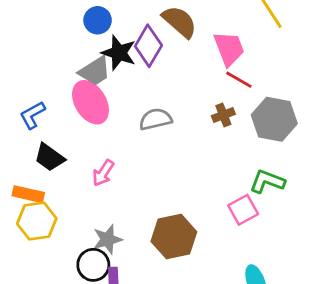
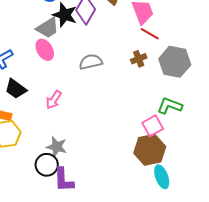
pink ellipse: (90, 102) -> (45, 50), size x0.7
brown hexagon: (174, 237) -> (150, 150), moved
gray star: (107, 239) -> (57, 147), turned 30

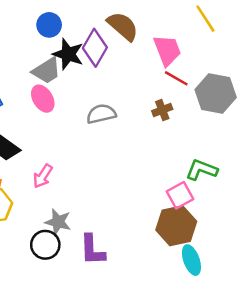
gray hexagon: (175, 62) -> (216, 94), moved
pink arrow: (54, 100) -> (43, 176), moved
purple L-shape: (64, 180) -> (92, 250), moved

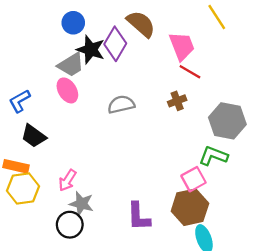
gray hexagon: (216, 94) -> (227, 121), moved
pink arrow: (43, 176) -> (67, 180), moved
purple L-shape: (92, 250) -> (139, 217), moved

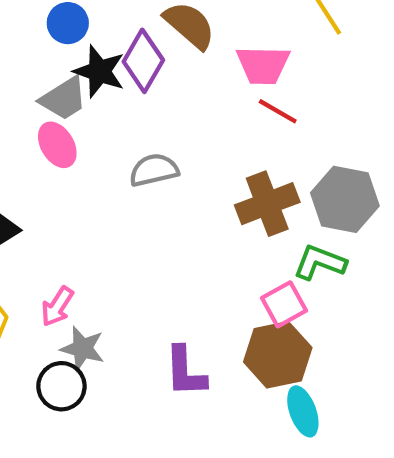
pink trapezoid: (182, 46) -> (263, 65), turned 112
brown cross: (177, 101) -> (267, 204), moved, size x1.8

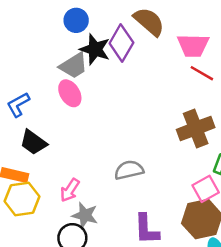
gray semicircle: (154, 170) -> (129, 170), moved

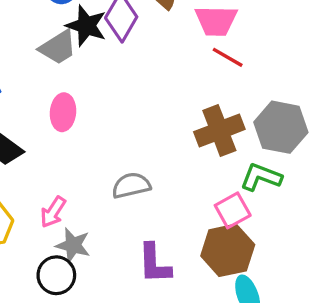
pink ellipse: (70, 93) -> (63, 112), moved, turned 36

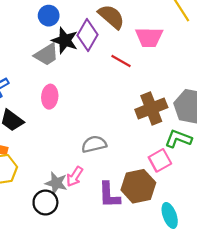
red line: (228, 57) -> (121, 61), moved
pink arrow: (53, 212) -> (75, 177), moved
brown hexagon: (228, 250) -> (138, 186), moved

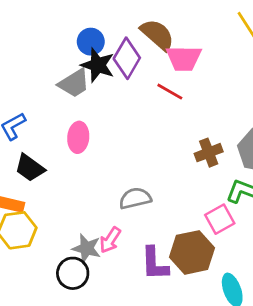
blue circle: (49, 16) -> (91, 42), moved
pink trapezoid: (149, 37) -> (184, 58), moved
brown cross: (151, 109) -> (209, 153), size x0.7

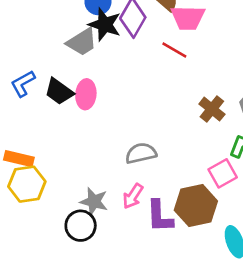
brown cross: (209, 153) -> (212, 109), turned -30
black trapezoid: (30, 168) -> (59, 92), moved
pink arrow: (110, 240) -> (133, 196), moved

